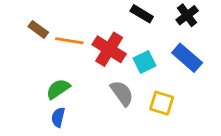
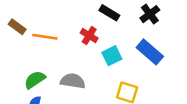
red cross: (109, 49) -> (89, 36), moved, size x0.6
gray semicircle: (122, 93) -> (73, 81), moved, turned -45

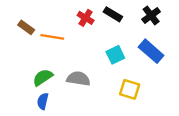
red cross: (89, 36) -> (86, 18), moved

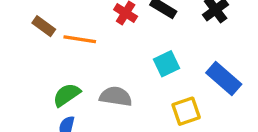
blue rectangle: (151, 51) -> (224, 78), moved
yellow square: (130, 89) -> (186, 111), turned -36

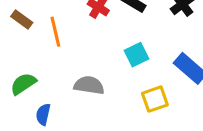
orange line: (80, 39) -> (55, 32), turned 68
green semicircle: (67, 95) -> (23, 84), moved

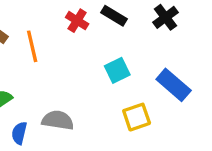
gray semicircle: (89, 85) -> (58, 120), moved

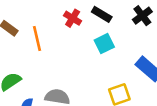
cyan square: (117, 70) -> (104, 44), moved

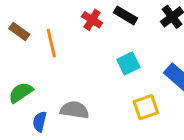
cyan square: (104, 44) -> (128, 63), moved

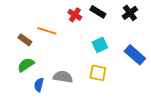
brown rectangle: (19, 31) -> (25, 40), moved
orange line: (51, 43) -> (47, 31), turned -60
yellow square: (146, 107) -> (98, 73), moved, turned 30

